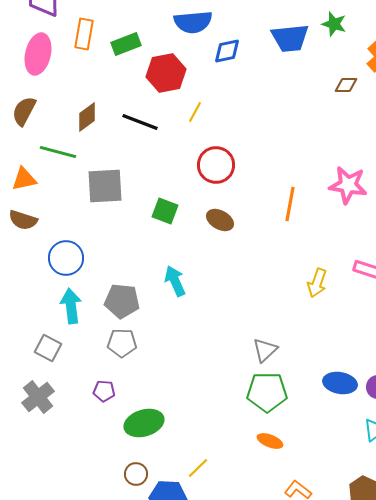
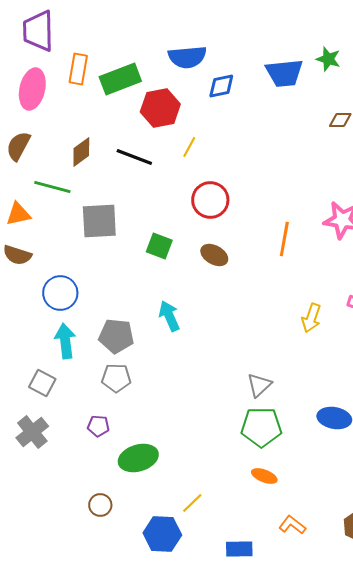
green rectangle: (126, 44) -> (120, 79), size x1.4
brown circle: (136, 474) -> (100, 505), moved

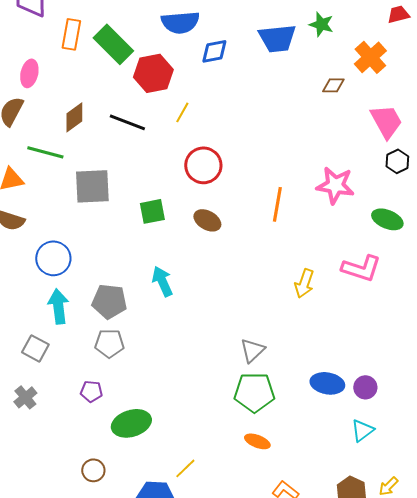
green rectangle: (120, 79) -> (113, 44), turned 66
pink ellipse: (32, 89) -> (29, 73), moved, size x0.7
green square: (159, 246) -> (152, 211), turned -32
gray cross: (32, 432) -> (25, 397), size x0.7

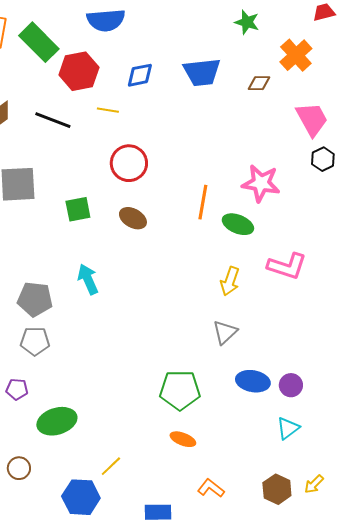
blue trapezoid: (277, 38) -> (202, 72), moved
blue diamond: (214, 51) -> (140, 75), moved
yellow line: (182, 112) -> (108, 110), turned 70
green ellipse: (387, 219) -> (238, 224), moved
gray triangle: (252, 350) -> (225, 332), moved

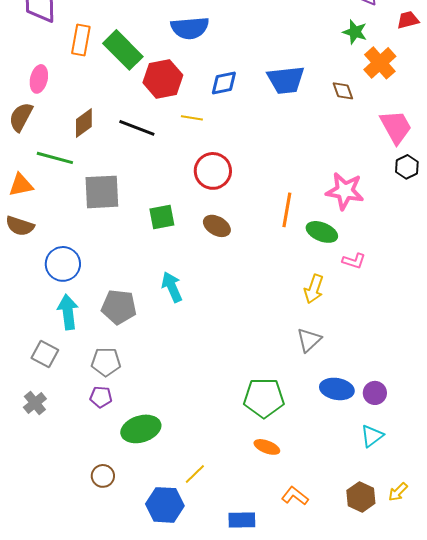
green star: (247, 22) -> (355, 32), moved
brown diamond: (259, 83) -> (343, 91), turned 70
pink L-shape: (287, 266) -> (354, 261), moved, size x0.6
gray pentagon: (35, 341) -> (106, 362), moved

